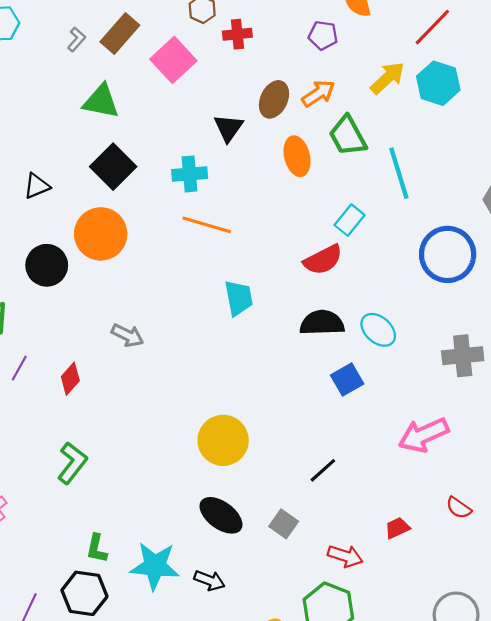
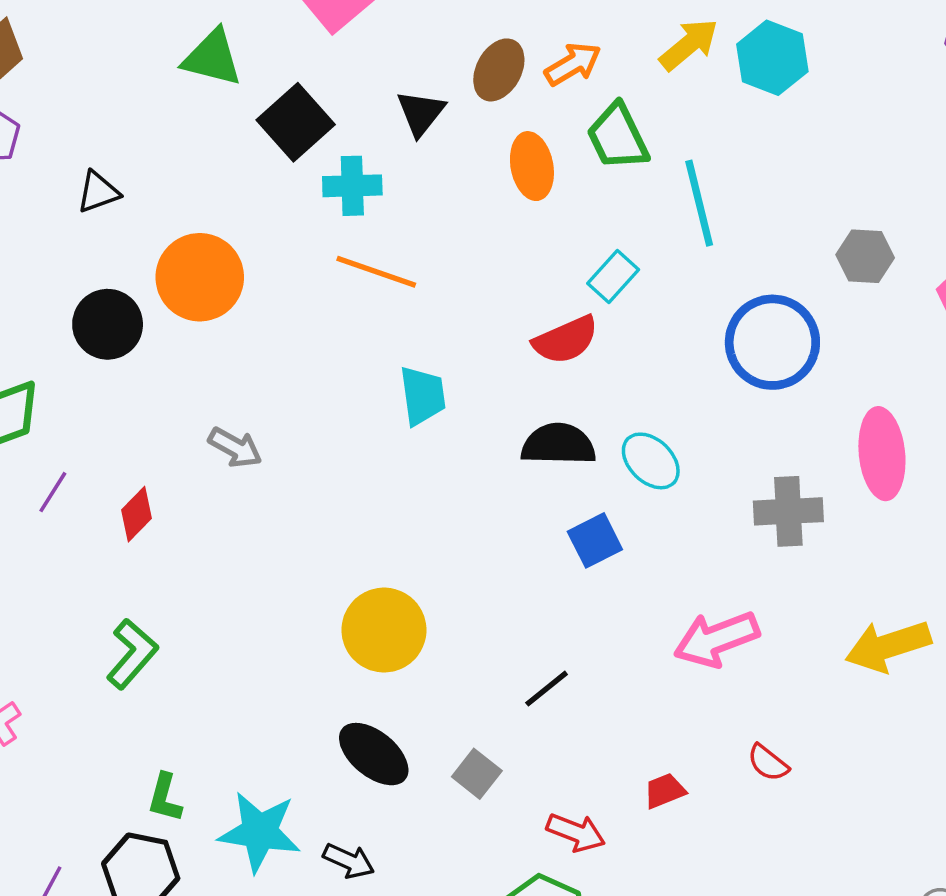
black square: (113, 167) -> (296, 122), moved

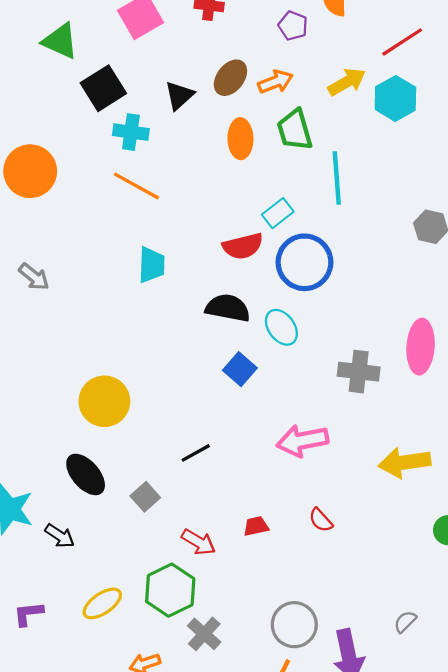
blue circle: (772, 342) -> (304, 262), moved
blue square: (595, 540) -> (240, 369), turned -32

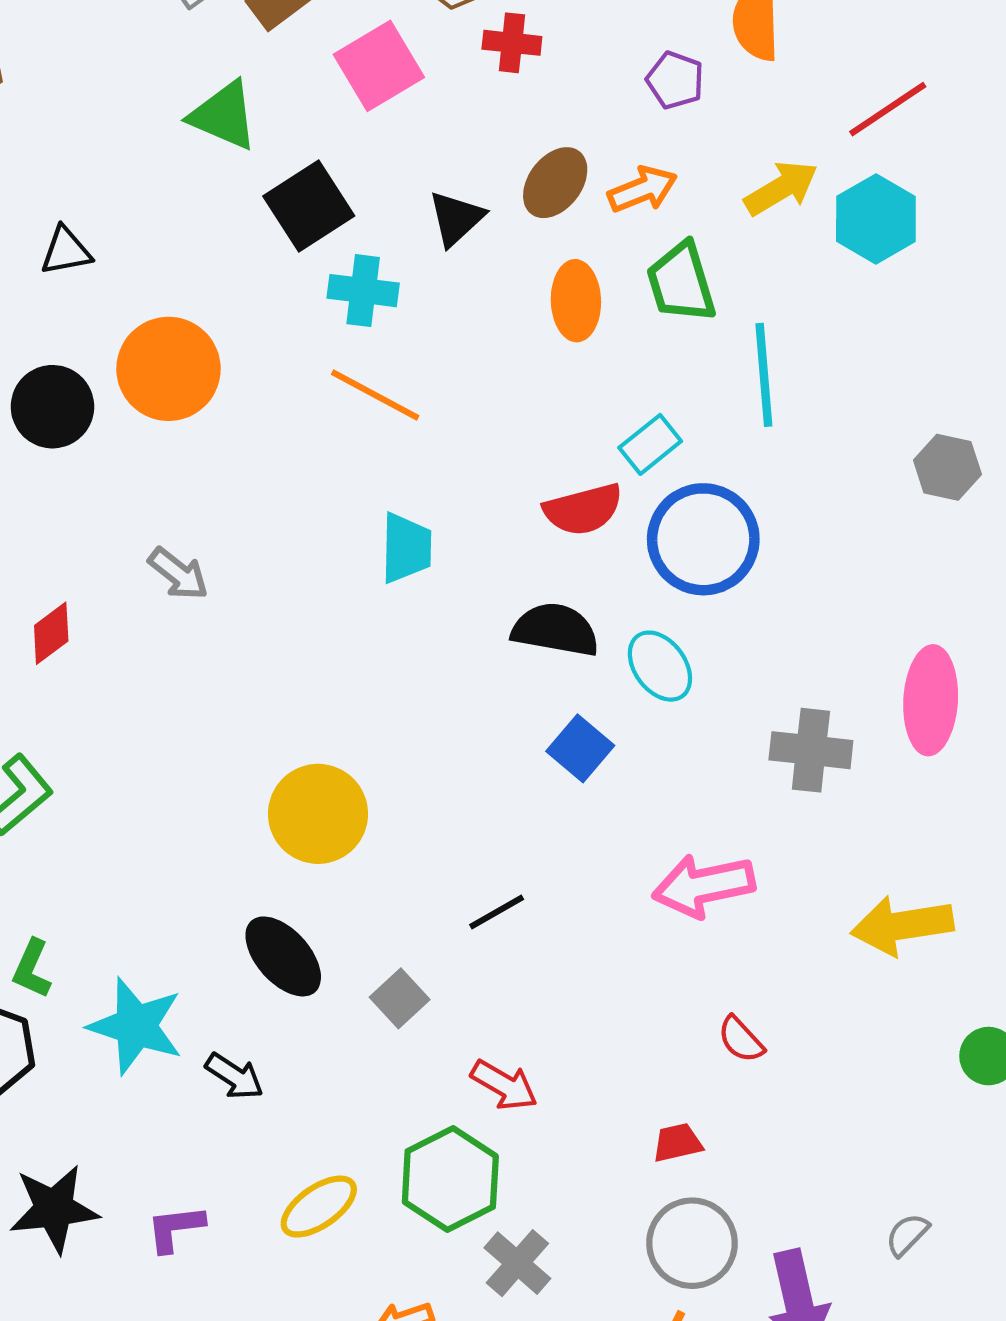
red trapezoid: (256, 526) -> (677, 1143), moved

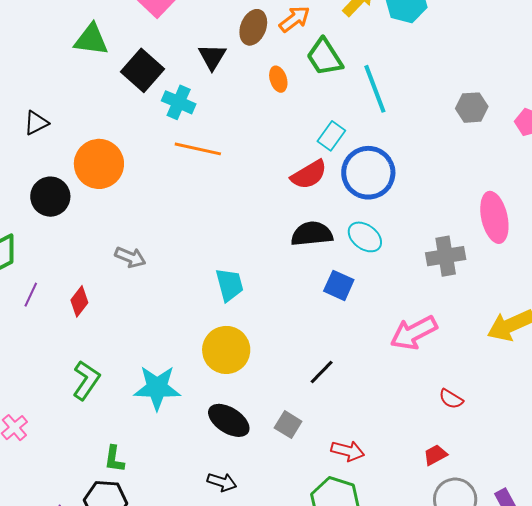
cyan cross: (363, 291) -> (179, 102), turned 32
orange ellipse: (576, 301) -> (278, 79), size x0.7
cyan trapezoid: (406, 548) -> (229, 285), moved
cyan star: (136, 1026) -> (157, 388), moved

